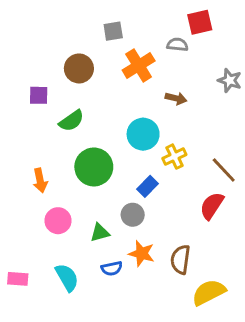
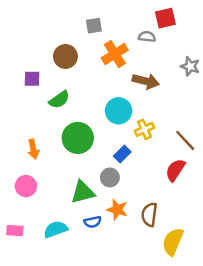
brown arrow: (176, 98) -> (146, 81), size x1.5
pink circle: (58, 221) -> (26, 186), moved
green triangle: (100, 233) -> (83, 192), size x1.5
cyan semicircle: (67, 277) -> (56, 229), turned -80
yellow semicircle: (209, 292) -> (173, 242), turned -40

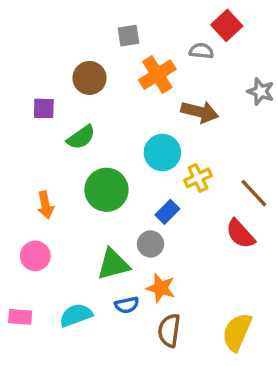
red square: (165, 18) -> (227, 25), turned -30
red semicircle: (175, 170) -> (240, 234), turned -75
brown semicircle: (149, 214) -> (169, 330), moved

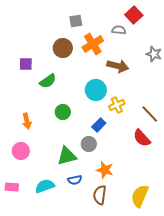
brown circle: (90, 78) -> (63, 48), moved
green circle: (106, 190) -> (63, 112), size x0.6
orange star: (161, 288) -> (105, 170), moved

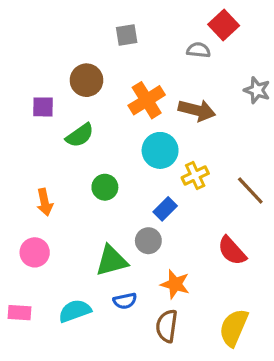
orange cross: (93, 44) -> (147, 100), moved
brown circle: (63, 48) -> (86, 80), moved
red semicircle: (142, 138) -> (232, 251), moved

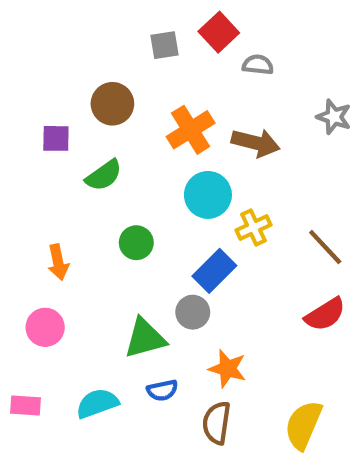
red square: (224, 25) -> (219, 32), moved
blue rectangle: (165, 209) -> (214, 271), size x1.4
red semicircle: (232, 251) -> (325, 314), moved, turned -80

